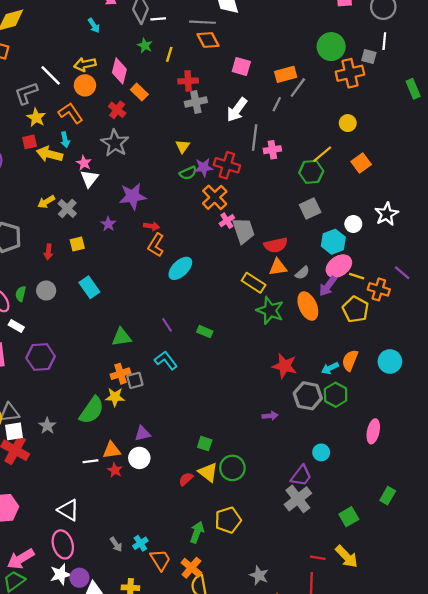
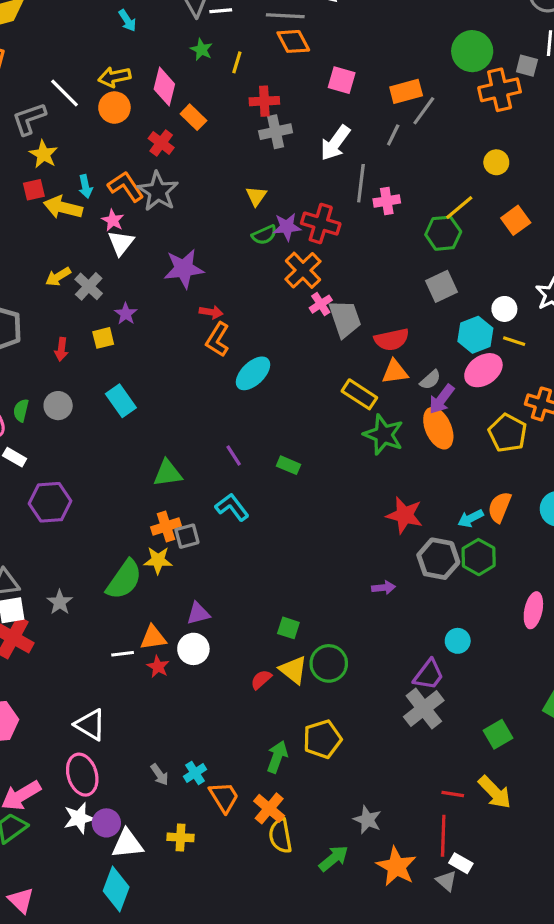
orange L-shape: (71, 113) -> (126, 186), moved
purple star: (108, 224) -> (126, 314), moved
yellow line: (357, 276) -> (514, 341), moved
purple arrow: (328, 286) -> (442, 399), moved

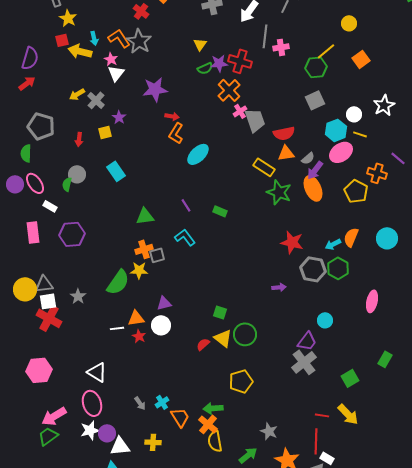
green semicircle: (21, 410) -> (67, 184), moved
green arrow: (277, 757) -> (213, 408), moved, turned -114

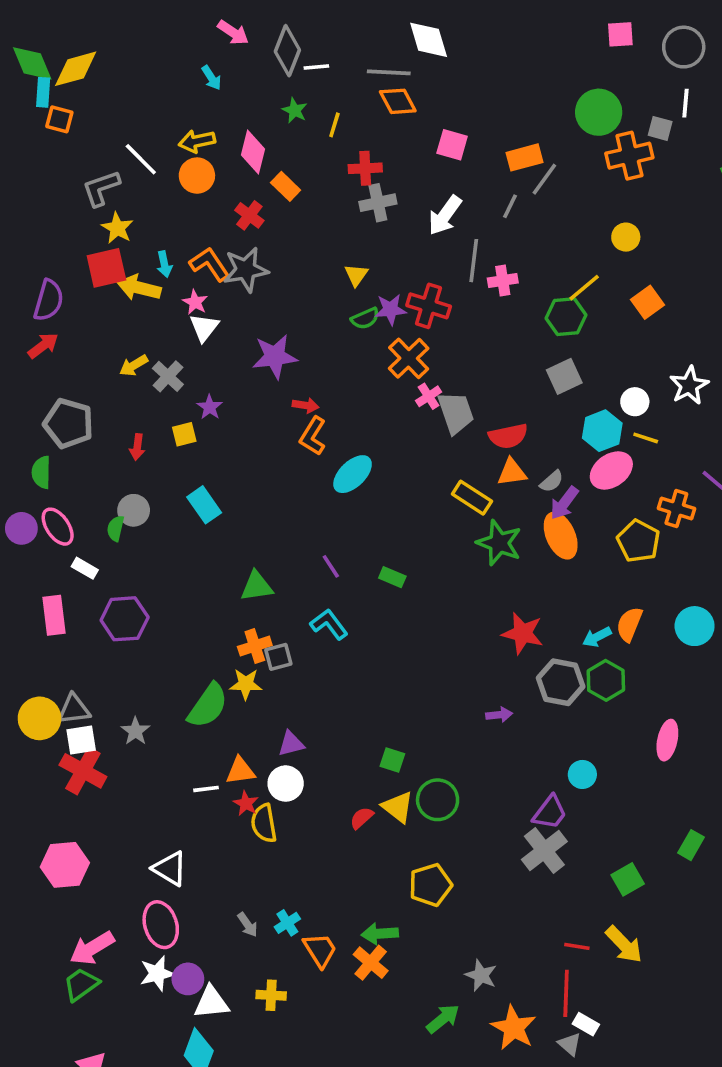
red square: (62, 40) -> (106, 268), size x1.6
gray star: (139, 41) -> (246, 270), turned 30
yellow semicircle: (215, 441) -> (264, 823), moved

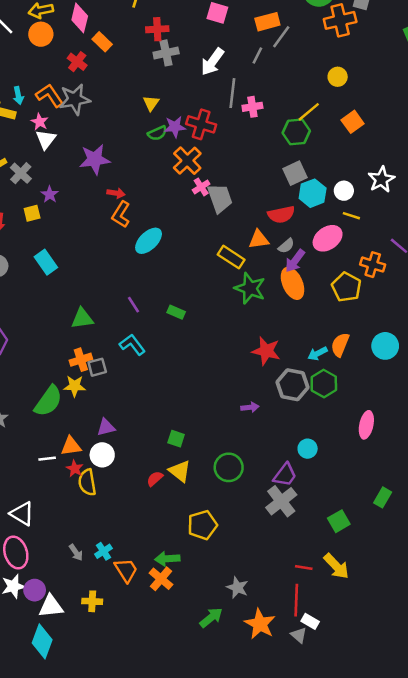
cyan hexagon: (602, 431) -> (313, 193), moved
red semicircle: (508, 436) -> (281, 214), moved
green circle: (438, 800) -> (229, 467), moved

